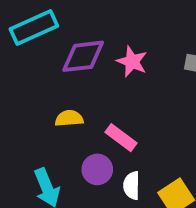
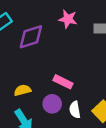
pink star: (132, 62) -> (68, 19), moved
yellow semicircle: (69, 118) -> (23, 90), moved

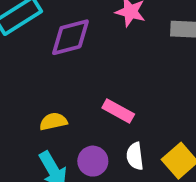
purple circle: (52, 104) -> (93, 161), moved

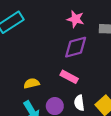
purple diamond: (70, 37) -> (76, 47), moved

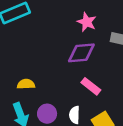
pink rectangle: (69, 77) -> (91, 86), moved

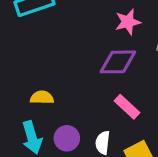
pink star: (87, 22) -> (128, 22), turned 30

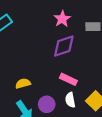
pink rectangle: (127, 107) -> (68, 79), moved

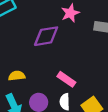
purple diamond: (64, 46) -> (46, 36), moved

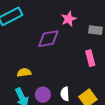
pink rectangle: (66, 79) -> (90, 58), moved, turned 42

